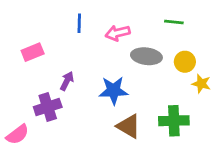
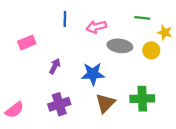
yellow star: (201, 84) -> (165, 32), moved
purple cross: (48, 107) -> (59, 104), moved
brown triangle: (129, 126) -> (105, 103), turned 45

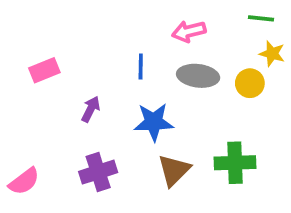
green line: (142, 18) -> (261, 18), moved
blue line: (65, 19) -> (141, 67), moved
pink arrow: (96, 27) -> (189, 31), moved

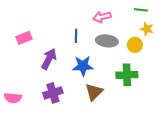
purple arrow: (91, 109) -> (49, 59), size x1.5
green cross: (235, 163) -> (127, 75), moved
pink semicircle: (24, 181) -> (13, 98), turned 42

